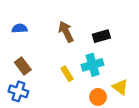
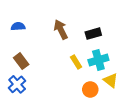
cyan cross: (93, 65) -> (98, 60), moved
yellow rectangle: (67, 74) -> (76, 62), moved
blue cross: (18, 91) -> (17, 84), turned 30

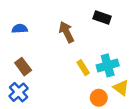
black rectangle: (93, 34) -> (102, 18), moved, turned 35

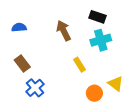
cyan cross: (108, 65) -> (101, 40), moved
blue cross: (19, 92) -> (35, 88), moved

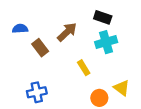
brown arrow: (64, 31) -> (67, 32), turned 72
brown rectangle: (22, 63) -> (40, 48), moved
blue cross: (35, 88) -> (37, 92), turned 30

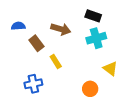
brown arrow: (67, 32) -> (61, 29), turned 60
yellow rectangle: (84, 68) -> (56, 61), moved
yellow triangle: (122, 88) -> (110, 69), moved

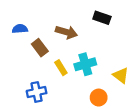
cyan cross: (96, 38) -> (85, 64), moved

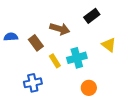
black rectangle: (102, 18) -> (92, 16), turned -56
blue semicircle: (20, 29) -> (11, 37), moved
yellow triangle: (121, 75) -> (109, 45), moved

